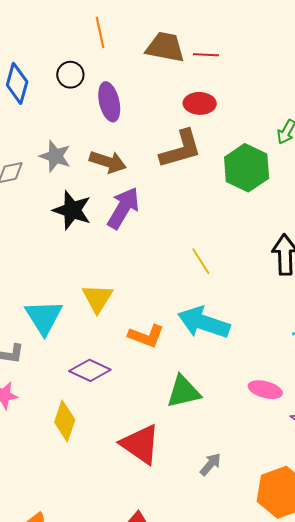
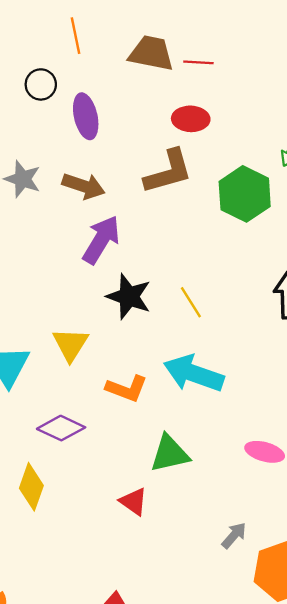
black star: (72, 210) -> (129, 297), moved
red triangle: (140, 444) -> (134, 502), moved, size x0.6
gray arrow: (210, 464) -> (234, 535), moved

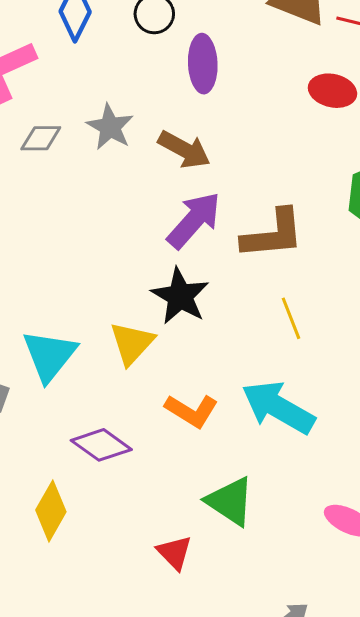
brown L-shape: (168, 172) -> (273, 234), moved
black star: (129, 297) -> (180, 296), moved
green triangle: (170, 454) -> (230, 501), turned 36

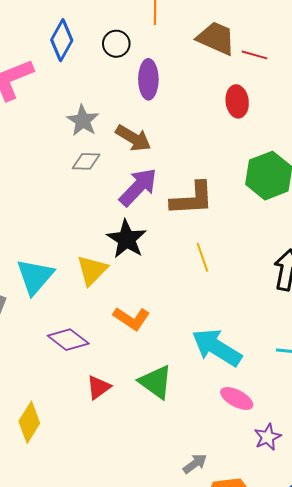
red ellipse: (332, 91) -> (237, 101), turned 68
gray diamond: (41, 138) -> (86, 161), moved
cyan arrow: (278, 407) -> (217, 347), moved
yellow diamond: (51, 511) -> (29, 422), moved
red triangle: (174, 553) -> (99, 387), moved, turned 36

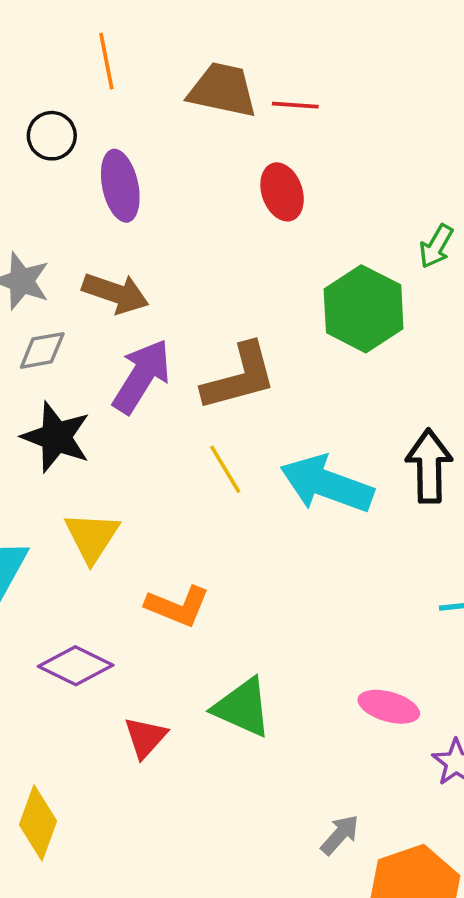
black star: (127, 239) -> (56, 437), moved
yellow line: (202, 257) -> (225, 469), moved
cyan arrow: (217, 347) -> (327, 484), moved

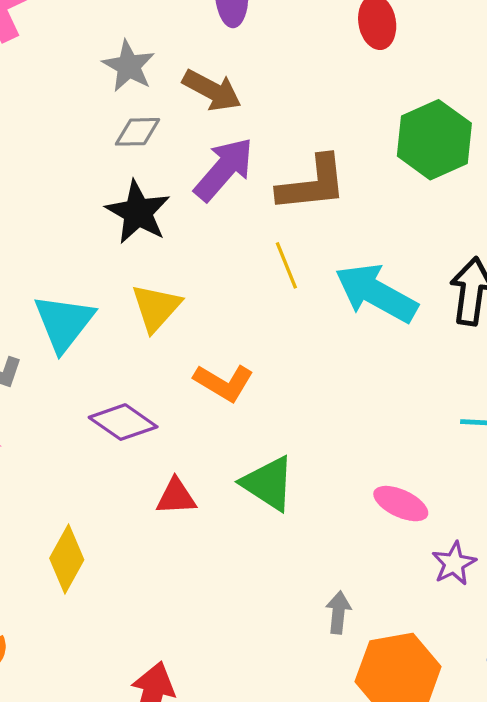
red triangle: (145, 737) -> (176, 497), turned 36
gray arrow: (340, 835) -> (338, 613), turned -45

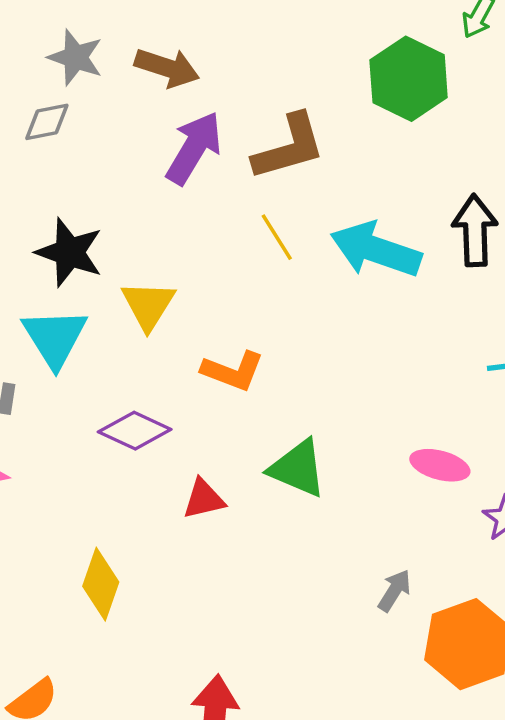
gray diamond: (137, 132) -> (47, 122), moved
black star: (138, 212) -> (69, 252), moved
gray arrow: (338, 613) -> (394, 591), turned 36

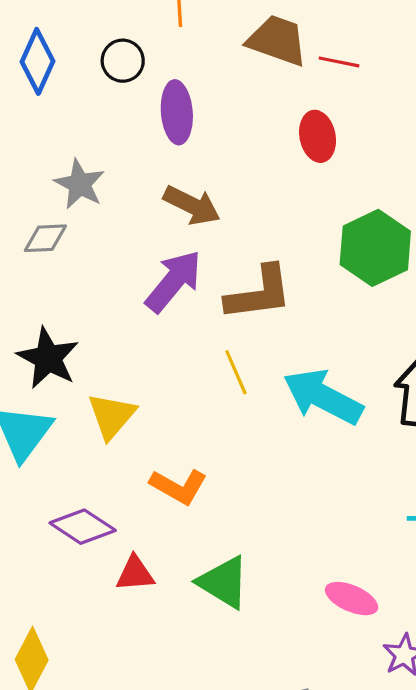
brown arrow: (167, 68) -> (192, 205), moved
red triangle: (204, 499) -> (135, 574), moved

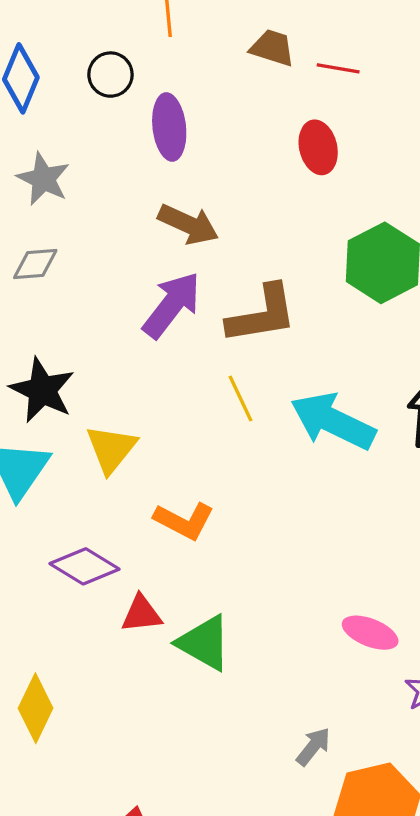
brown trapezoid: (277, 40) -> (272, 48), size x0.7
gray star: (80, 184) -> (43, 179), moved
green triangle: (224, 582) -> (204, 643), moved

